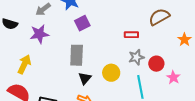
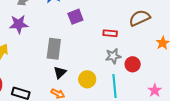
purple square: (82, 23) -> (75, 17), moved
yellow circle: (111, 73) -> (87, 79), moved
pink star: (173, 77) -> (155, 90), moved

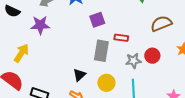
red rectangle: (110, 33) -> (121, 38), moved
gray rectangle: (54, 49) -> (101, 51), moved
red circle: (133, 64) -> (152, 56), moved

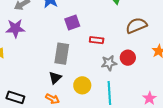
gray rectangle: (101, 51) -> (62, 54), moved

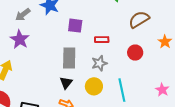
purple square: (72, 23) -> (75, 26), turned 35
purple star: (15, 28) -> (20, 39), turned -30
gray star: (109, 63) -> (99, 63), moved

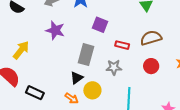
brown semicircle: (139, 19) -> (151, 38), moved
purple star: (20, 39) -> (55, 30), moved, turned -30
yellow circle: (94, 86) -> (92, 90), moved

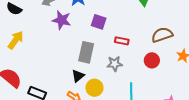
purple star: (55, 30) -> (62, 20), moved
brown semicircle: (151, 38) -> (162, 35), moved
yellow arrow: (21, 50) -> (16, 40), moved

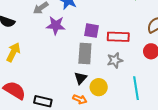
purple square: (99, 22) -> (91, 31), moved
red rectangle: (122, 41) -> (118, 37), size x1.5

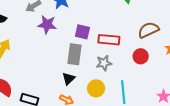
yellow circle: (99, 87) -> (96, 88), moved

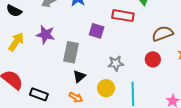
purple star: (47, 25) -> (45, 35), moved
red rectangle: (109, 40) -> (123, 16), moved
gray rectangle: (74, 54) -> (71, 52), moved

